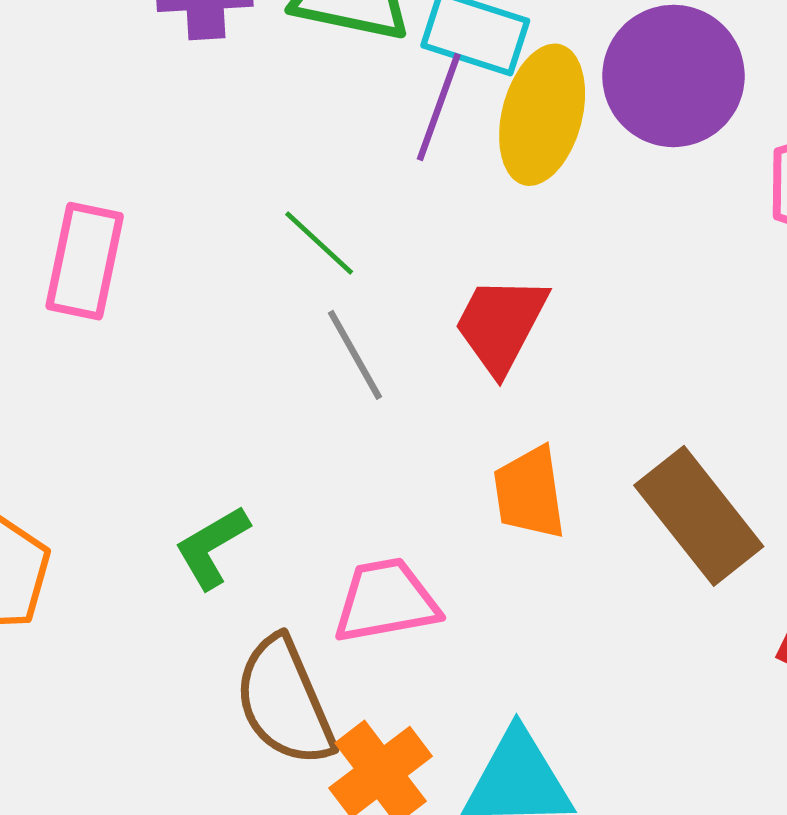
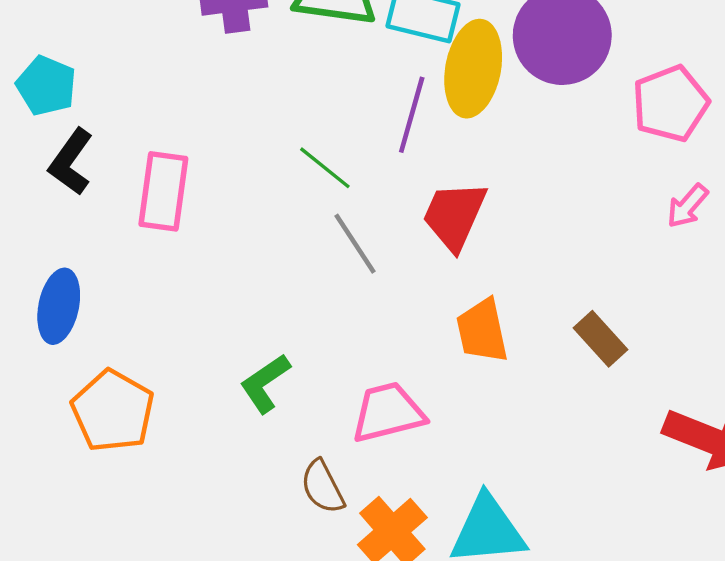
purple line: (439, 107) -> (412, 115), moved
brown rectangle: (699, 516) -> (601, 339), size x0.6
brown semicircle: (284, 701) -> (323, 487), size x0.6

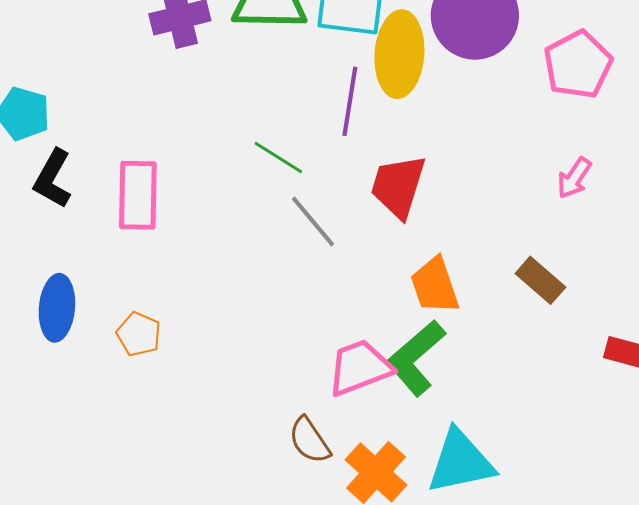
pink arrow: (687, 206) -> (574, 178), moved
green L-shape: (265, 383) -> (416, 358), moved, size x1.4
orange pentagon: (113, 411) -> (139, 334), moved, size x0.6

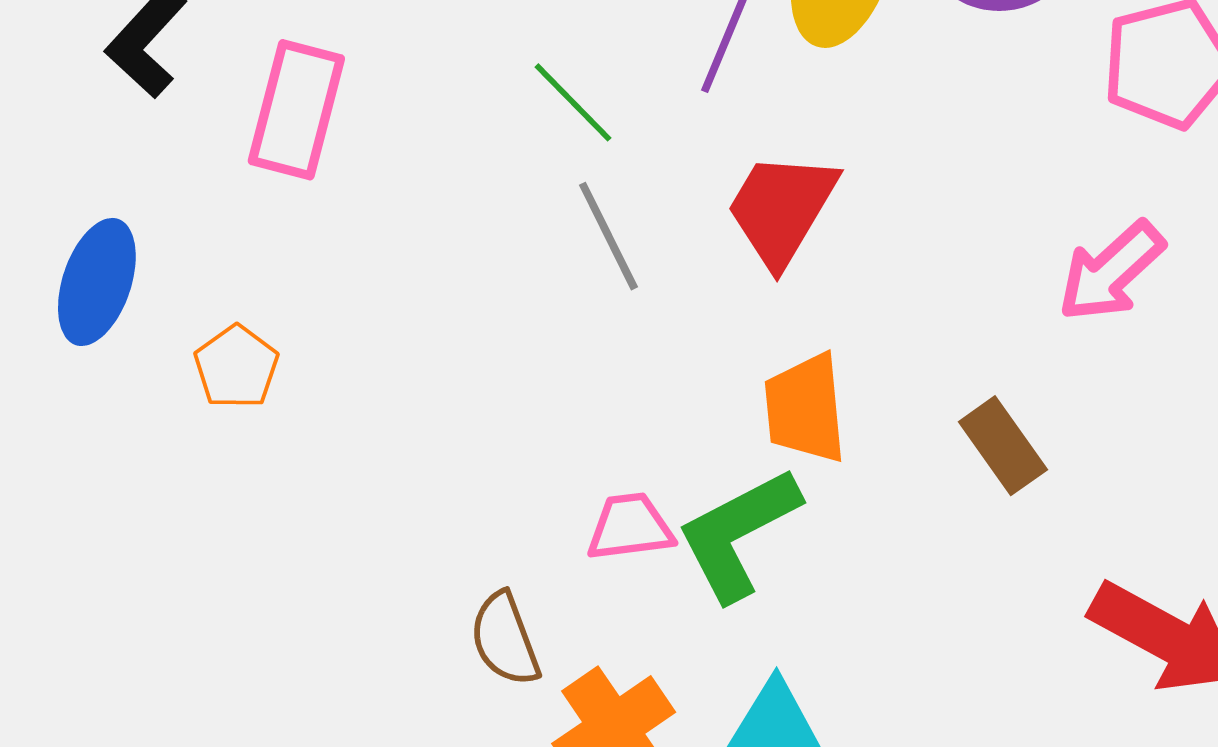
pink arrow: (574, 178) -> (1111, 272), size x1.4
pink trapezoid: (360, 368) -> (630, 527), size x0.7

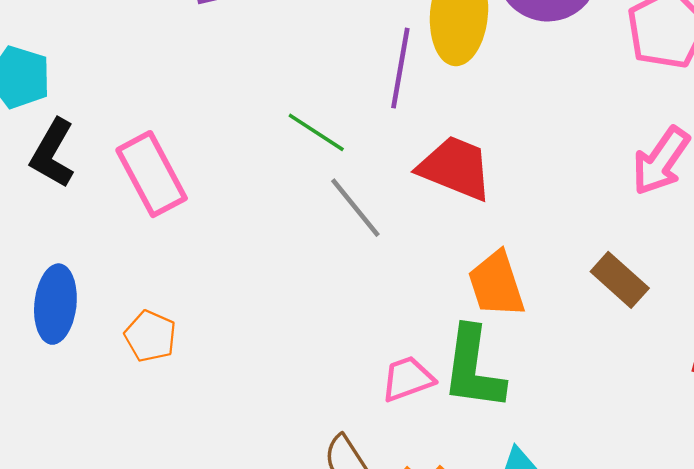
pink rectangle: (296, 110) -> (152, 174), turned -30
red trapezoid: (782, 209) -> (455, 168), turned 94
green L-shape: (738, 534) -> (473, 368), turned -42

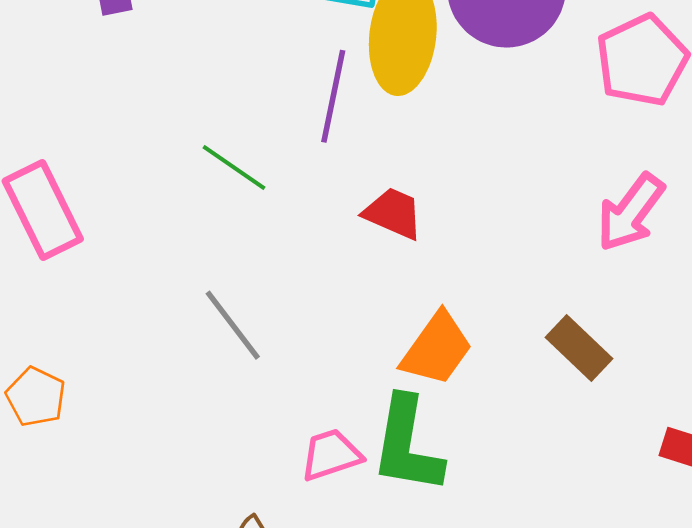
red trapezoid: (455, 168) -> (393, 213), size x0.7
gray line: (355, 208) -> (233, 325), moved
orange trapezoid: (496, 284) -> (437, 349), turned -128

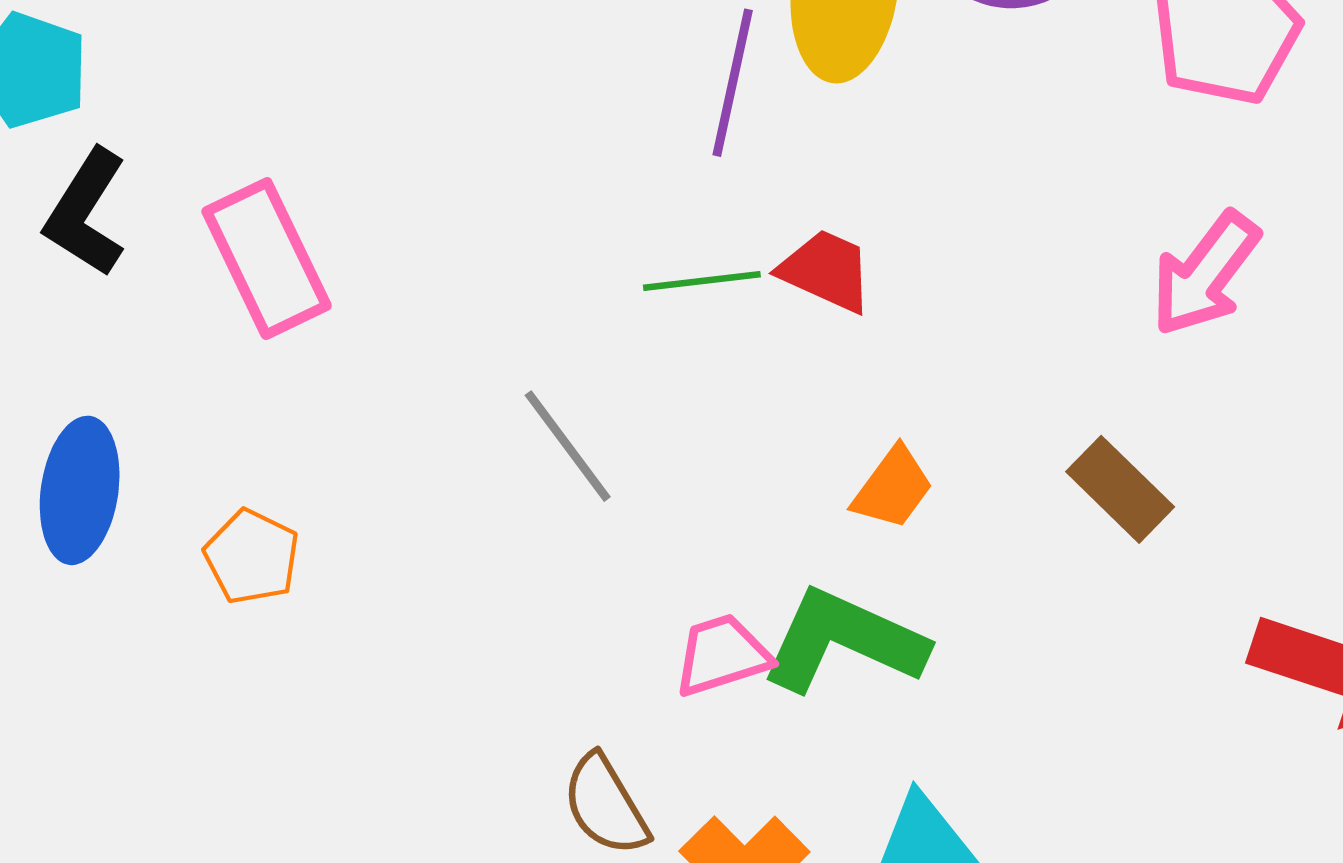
green line: (234, 168) -> (702, 281), moved, turned -42
orange trapezoid: (437, 349) -> (893, 488), size x0.7
green L-shape: (407, 445) -> (844, 641), turned 104

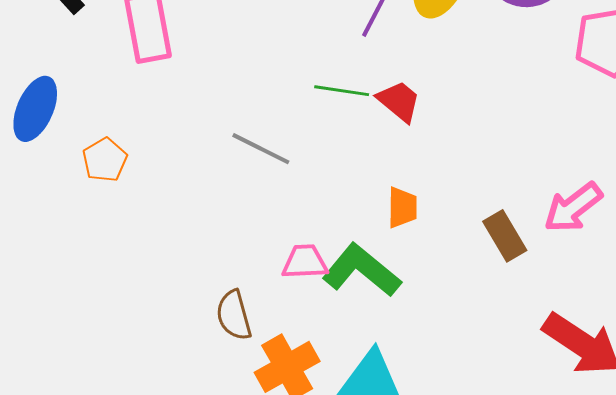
pink arrow: (1205, 274) -> (573, 208), moved
gray line: (568, 446) -> (261, 149), turned -42
orange trapezoid: (893, 488) -> (402, 207), turned -51

